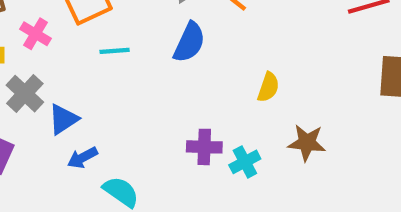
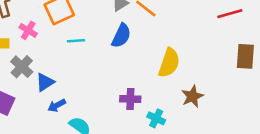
yellow semicircle: (268, 87) -> (169, 63), size x1.6
brown star: (307, 143) -> (192, 96), turned -30
cyan cross: (245, 162) -> (156, 118), moved, turned -36

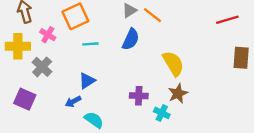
yellow semicircle: (169, 63) -> (173, 63), turned -50
blue triangle: (45, 82) -> (87, 81), moved
brown star: (192, 96) -> (178, 93), moved

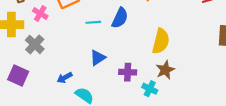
cyan line: (90, 44) -> (93, 22), moved
yellow semicircle: (173, 63) -> (161, 41), turned 45
blue triangle: (87, 81) -> (98, 58), moved

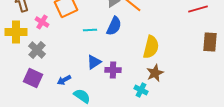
purple cross: (128, 72) -> (113, 70), moved
purple square: (18, 75) -> (33, 78), moved

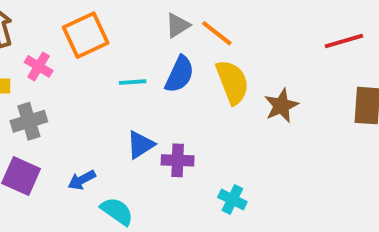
yellow semicircle: (151, 47) -> (232, 82), moved, turned -35
gray cross: (37, 50) -> (29, 121), turned 30
brown star: (155, 73) -> (281, 106), moved

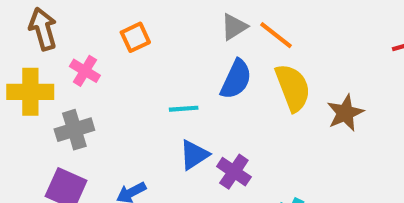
orange square: (86, 35) -> (135, 37), size x0.6
cyan line: (133, 82) -> (184, 109), moved
purple cross: (178, 160) -> (234, 172), turned 32

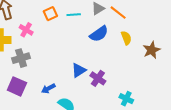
blue semicircle: (236, 79) -> (99, 34), turned 30
yellow semicircle: (293, 88) -> (126, 38), size x0.6
cyan line: (184, 109) -> (74, 15), moved

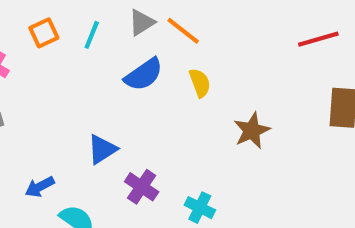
cyan line: (74, 15) -> (92, 35), turned -64
brown star: (152, 50) -> (252, 131), moved
purple cross: (98, 78) -> (142, 187), moved

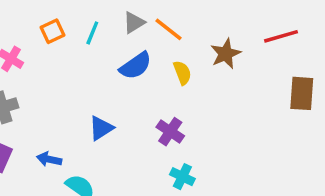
brown star: (252, 131) -> (226, 54), moved
blue arrow: (40, 187) -> (49, 159), turned 40
purple cross: (142, 187) -> (170, 132), moved

